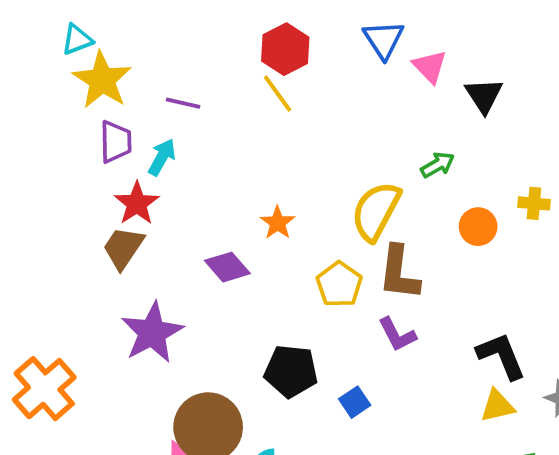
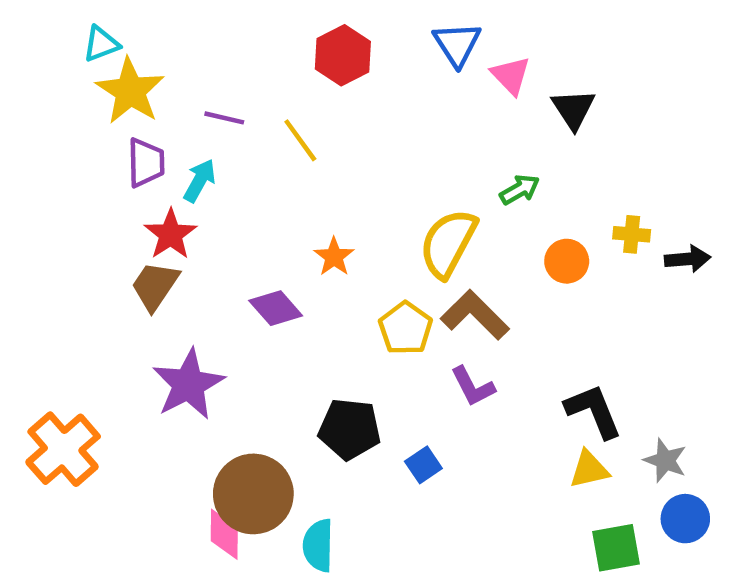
yellow line: (278, 94) -> (300, 140), moved
brown L-shape: (399, 273) -> (475, 315), turned 128

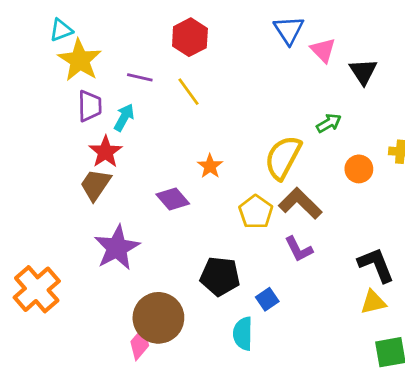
red hexagon: (343, 55) -> (190, 37), moved
pink diamond: (224, 534) -> (140, 344), turned 40
cyan semicircle: (318, 545) -> (243, 334), moved

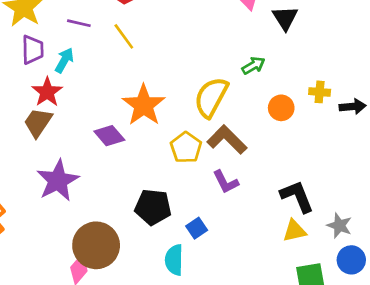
orange star: (210, 166) -> (144, 105), size x1.8

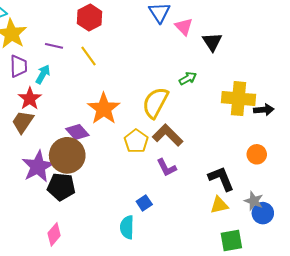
yellow cross: (320, 92) -> (238, 99), size x2.0
orange circle: (281, 108) -> (257, 154), moved
black pentagon: (153, 207) -> (61, 187), moved
brown circle: (96, 245) -> (67, 155), moved
blue circle: (351, 260) -> (263, 213), moved

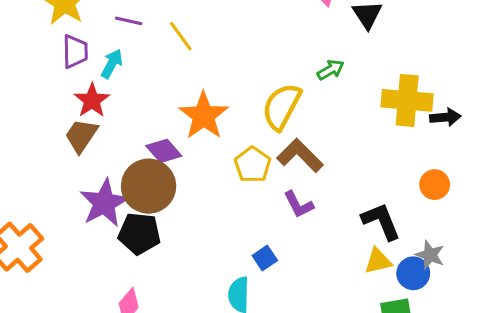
blue circle: (263, 213) -> (413, 273), moved

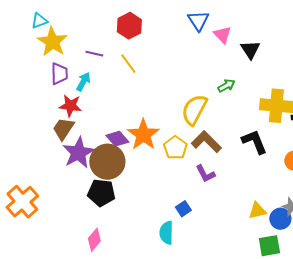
red star: (92, 100) -> (70, 106), turned -30
orange star: (204, 116) -> (143, 135), moved
purple star: (104, 203) -> (78, 153), moved
black L-shape: (381, 221) -> (254, 142), moved

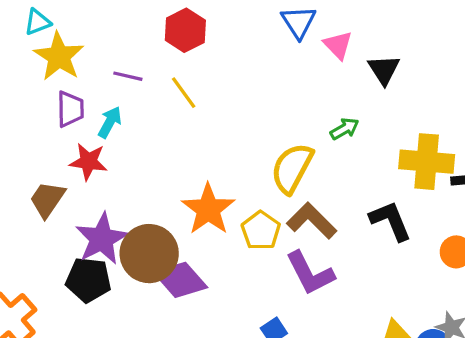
brown trapezoid: (63, 129) -> (47, 199), moved
purple diamond: (117, 139) -> (180, 280), moved, size x1.4
purple L-shape: (205, 174) -> (310, 273), size x1.5
black pentagon: (101, 193) -> (88, 280), moved

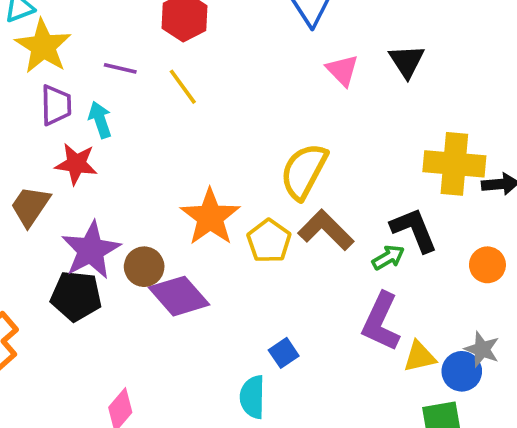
pink triangle: (338, 45) -> (342, 70), moved
cyan arrow: (110, 122) -> (100, 120), turned -48
green arrow: (345, 129) -> (388, 257), moved
brown circle: (149, 254) -> (144, 267), size x0.6
purple L-shape: (310, 273) -> (381, 322), moved, turned 52

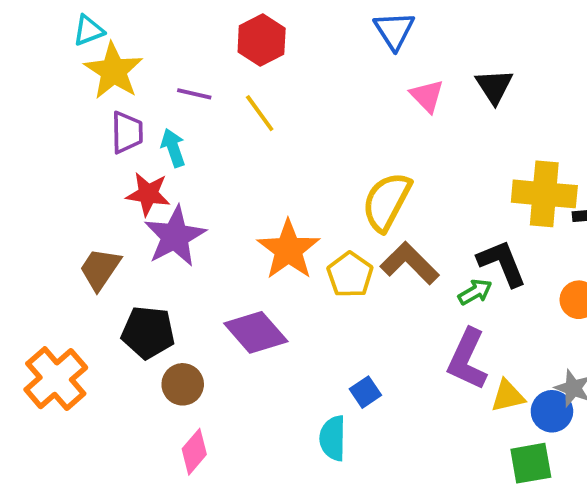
brown trapezoid: (30, 206) -> (100, 269), moved
purple star: (91, 250) -> (175, 236), moved
brown circle: (144, 267) -> (183, 384), moved

